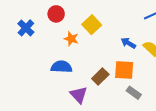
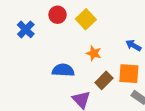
yellow square: (92, 25) -> (86, 19), moved
orange star: (71, 39) -> (94, 53), moved

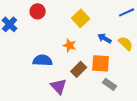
yellow square: (86, 19) -> (81, 18), moved

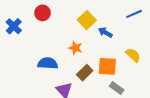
blue arrow: (105, 38) -> (105, 32), moved
yellow semicircle: (126, 43) -> (133, 55), moved

